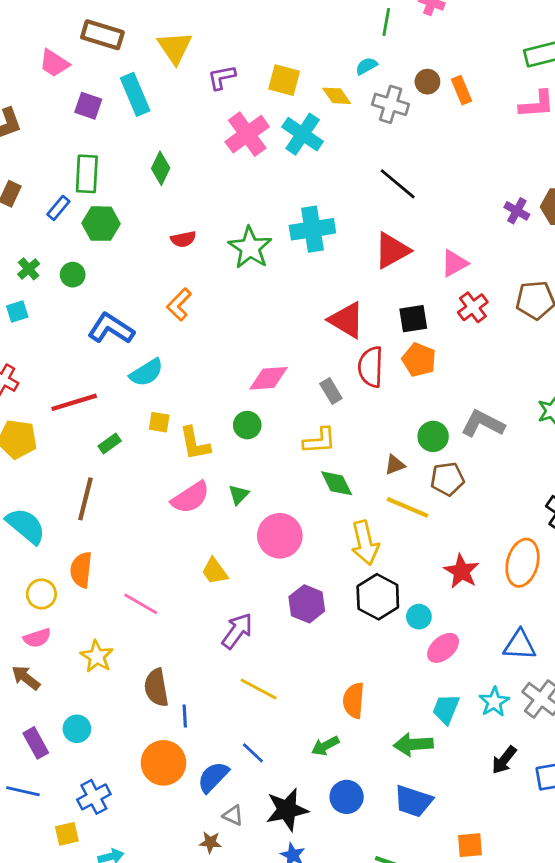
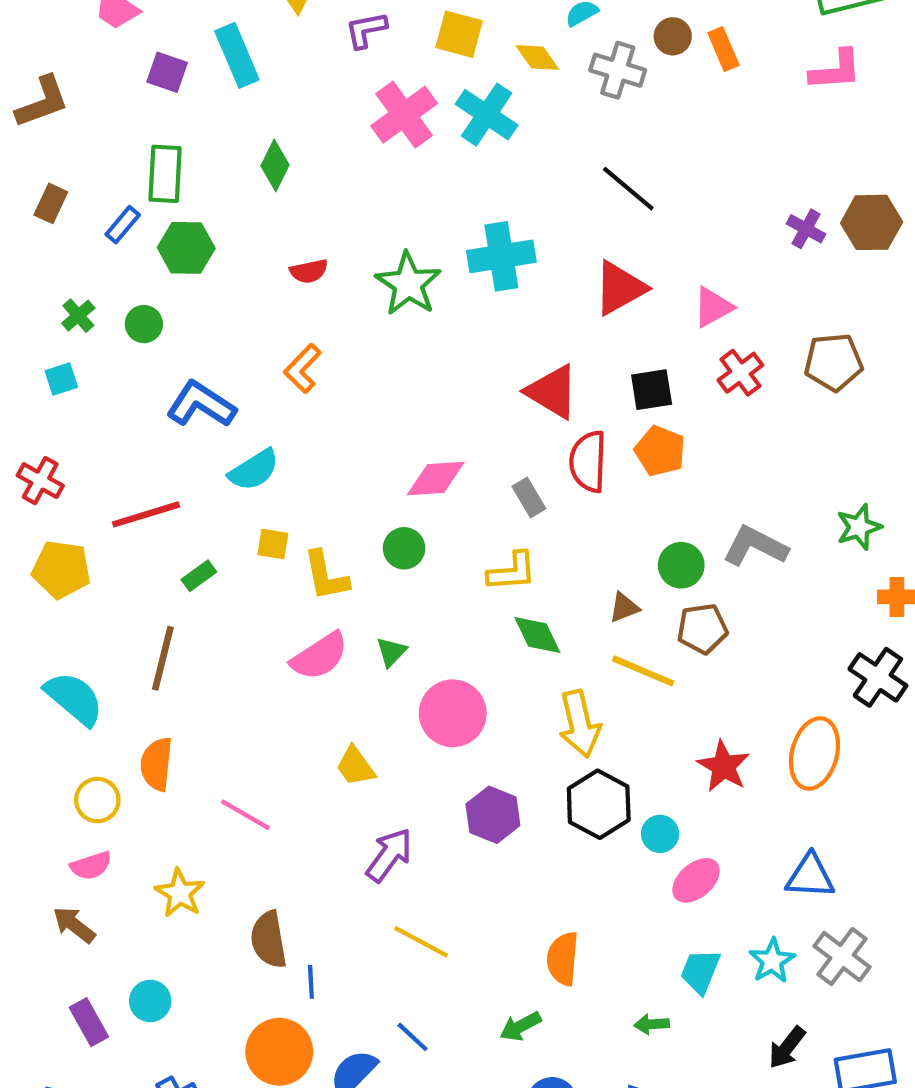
green arrow: (413, 744) -> (652, 1024), size x0.6

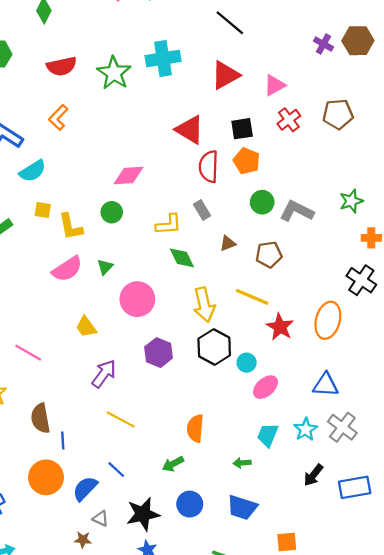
red semicircle: (309, 271) -> (62, 66), size x1.5
gray rectangle: (529, 498) -> (202, 210), moved
green circle: (681, 565) -> (262, 202), moved
yellow line: (643, 671) -> (252, 297), moved

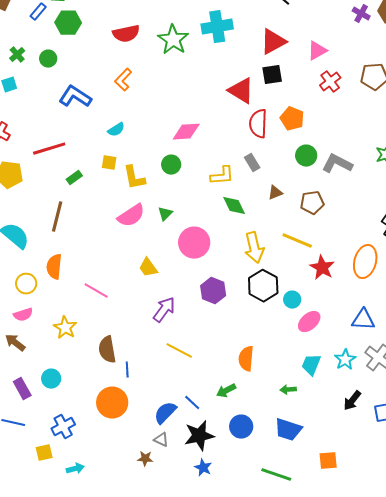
black square: (242, 129) -> (272, 75), moved
cyan semicircle: (33, 171) -> (116, 130), moved, size x0.7
blue line: (116, 470) -> (192, 403), moved
blue semicircle: (85, 488) -> (165, 413), moved

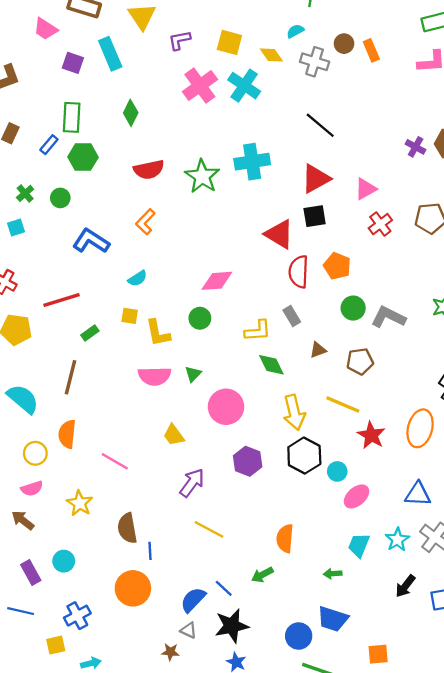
pink semicircle: (131, 216) -> (154, 376), turned 32
blue circle: (241, 427) -> (299, 636), moved

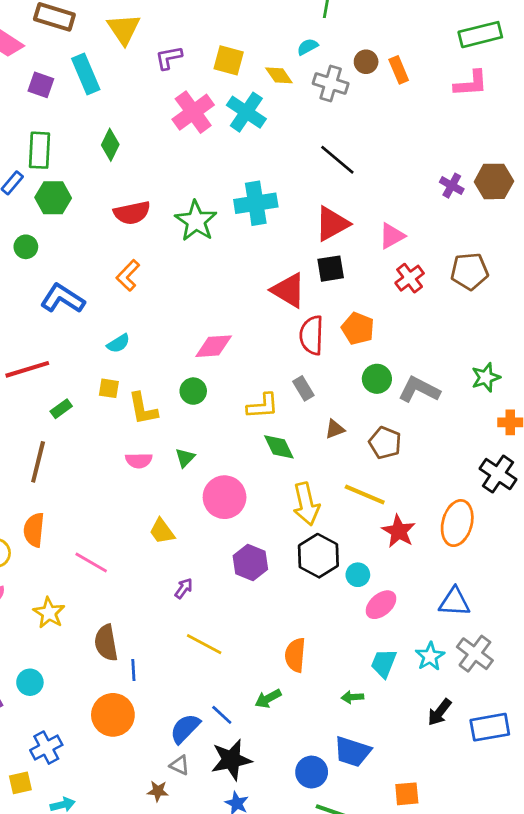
brown pentagon: (360, 361) -> (385, 443), turned 30
pink semicircle: (154, 376) -> (139, 460), size x0.7
purple arrow: (192, 483) -> (184, 588), size x0.6

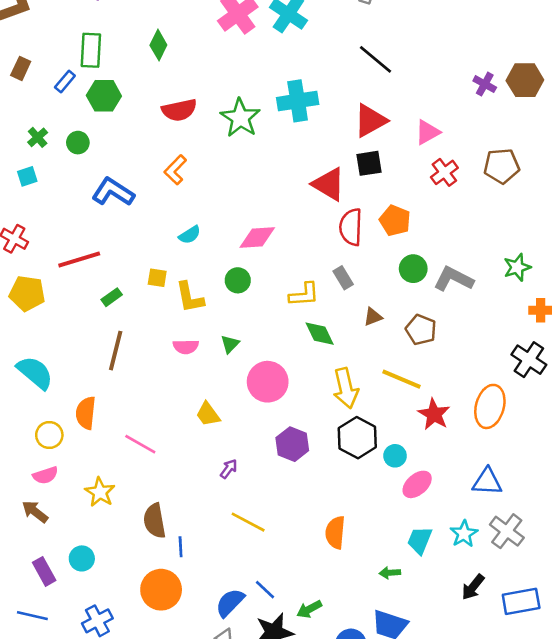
cyan semicircle: (118, 343) -> (190, 235), moved
brown line: (38, 462) -> (116, 351), moved
green arrow: (268, 699) -> (309, 609), moved

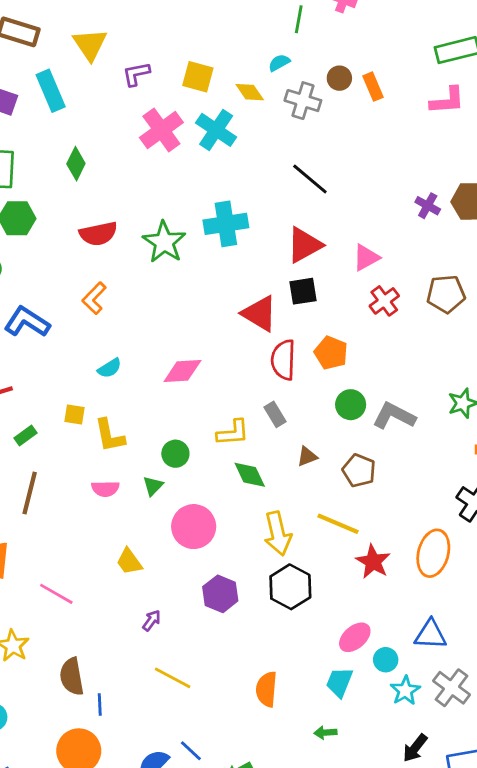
green circle: (238, 280) -> (175, 454), moved
cyan circle: (395, 456) -> (386, 660), moved
cyan trapezoid: (420, 540) -> (339, 682), moved

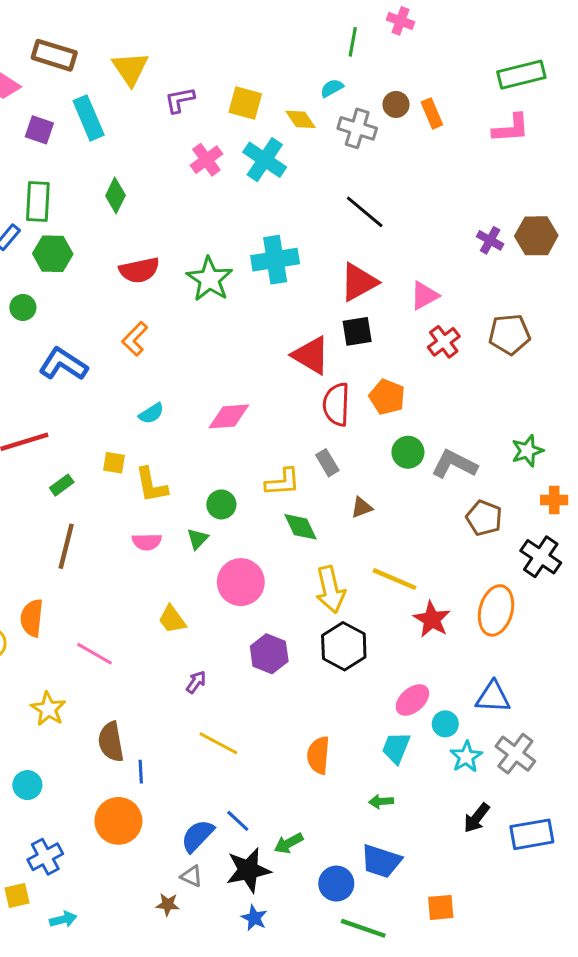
pink cross: (161, 130) -> (206, 160), size x0.7
brown pentagon: (359, 471) -> (484, 518), moved

